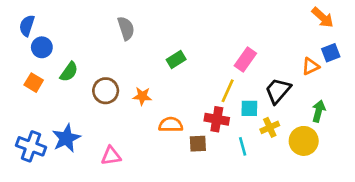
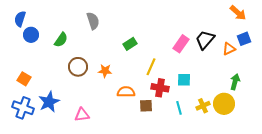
green semicircle: (69, 72) -> (61, 40), moved
orange square: (34, 83) -> (24, 79), moved
yellow line: (228, 91) -> (151, 67), moved
black trapezoid: (278, 91) -> (205, 40), moved
yellow cross: (270, 127) -> (203, 106), moved

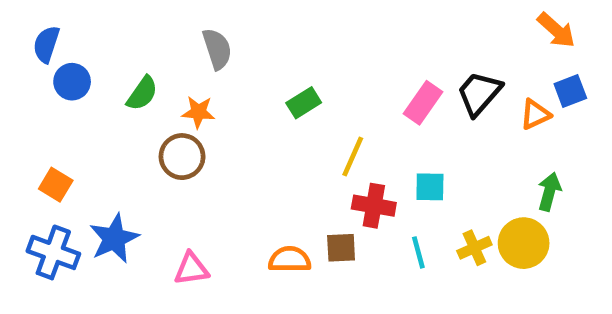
orange star: (105, 71) -> (198, 112), moved
orange semicircle: (126, 92) -> (290, 259), moved

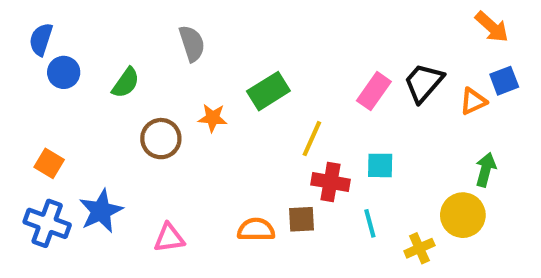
green rectangle: (304, 103) -> (268, 91), size x1.4
orange star: (198, 112) -> (213, 118), moved
yellow cross: (474, 248) -> (419, 248), moved

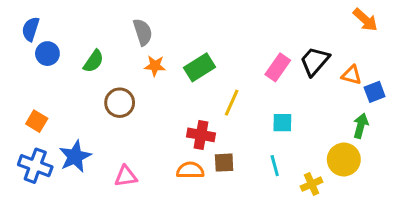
blue square: (504, 81) -> (375, 92), moved
orange triangle: (473, 101) -> (351, 75), turned 40
orange star: (213, 118) -> (155, 66), moved
red cross: (330, 182) -> (201, 135), moved

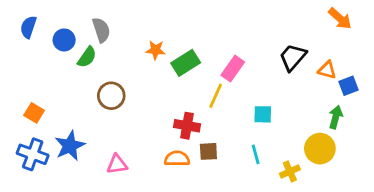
gray semicircle: (143, 32) -> (101, 30), moved
blue circle: (47, 54) -> (64, 40), moved
orange star: (155, 66) -> (156, 50), moved
pink rectangle: (278, 67) -> (233, 69), moved

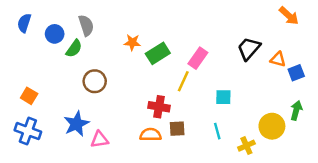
green arrow: (336, 117) -> (296, 110), moved
blue star: (70, 146) -> (76, 124), moved

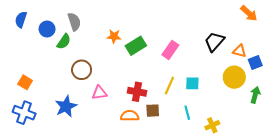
yellow line: (183, 81) -> (169, 85), moved
yellow circle: (272, 126) -> (234, 77), moved
pink triangle: (100, 140) -> (99, 93), moved

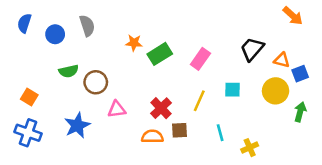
green semicircle: (64, 42) -> (69, 71), moved, turned 42
cyan square: (192, 83) -> (232, 90), moved
red cross: (137, 92) -> (161, 108), turned 36

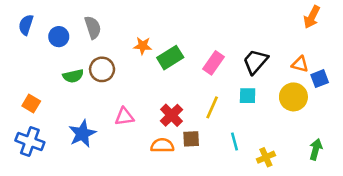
orange arrow: (293, 16) -> (312, 17), turned 75
black trapezoid: (252, 49) -> (255, 62), moved
brown circle: (96, 82) -> (102, 69), moved
green arrow: (300, 112) -> (316, 149), moved

